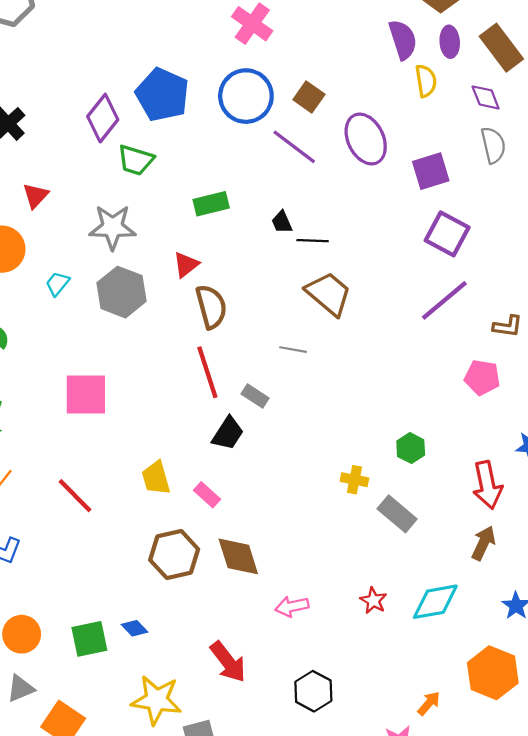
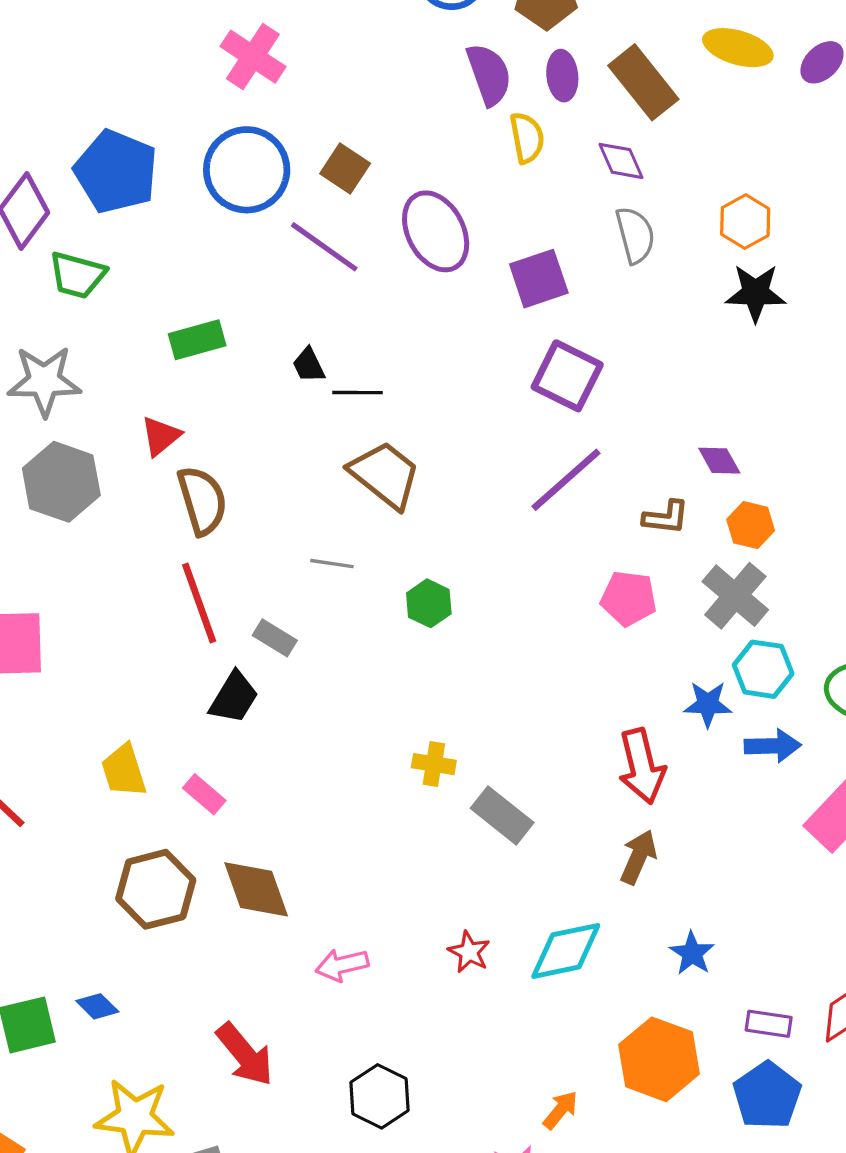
green hexagon: (411, 448) -> (429, 603), moved

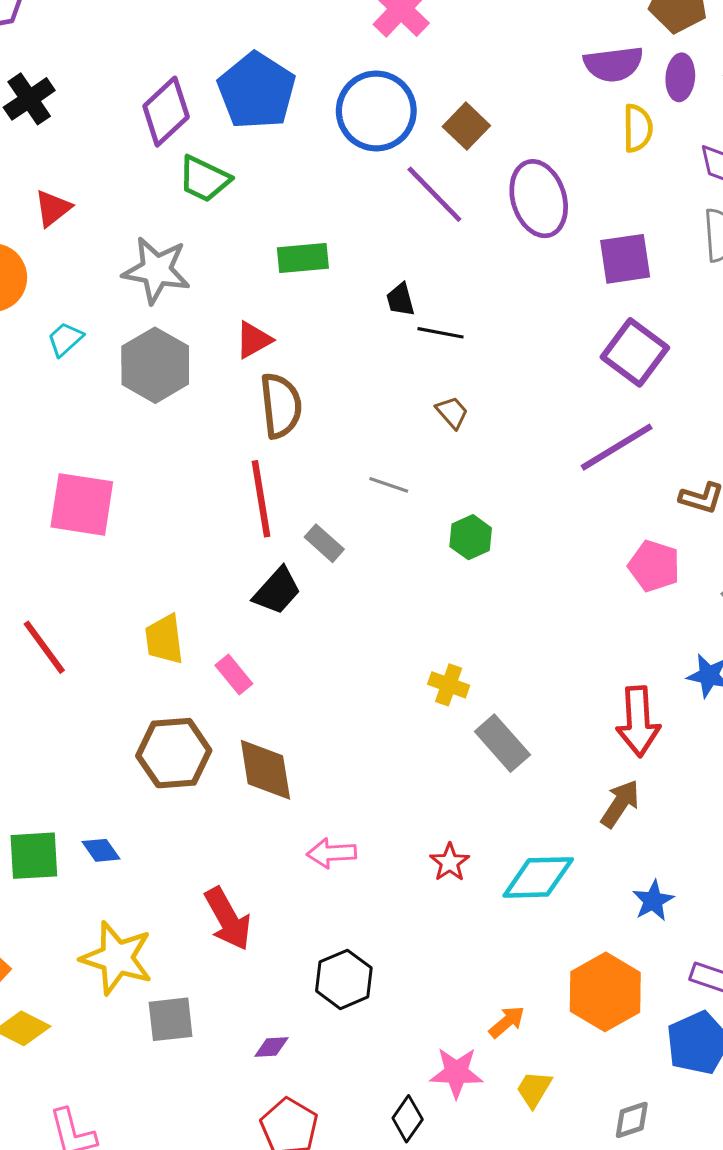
purple semicircle: (489, 74) -> (614, 64), turned 92
brown trapezoid: (385, 475) -> (452, 412), size x0.5

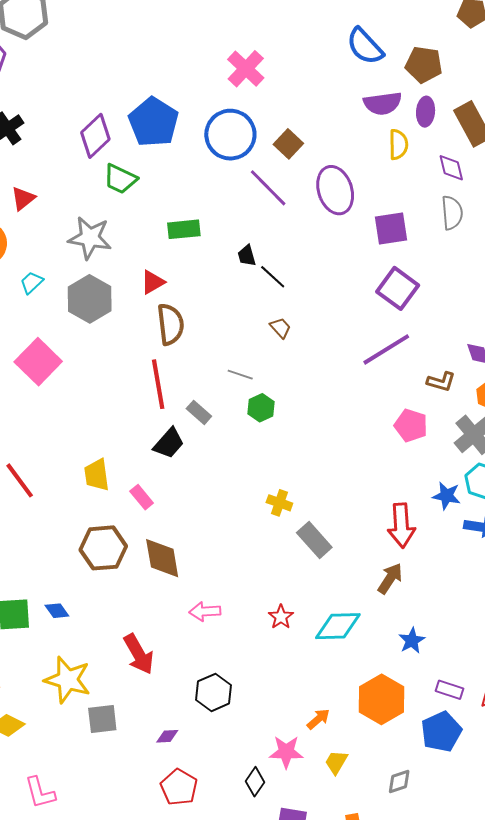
black line: (441, 333) -> (273, 277), turned 32
pink square: (82, 504) -> (38, 362), moved, turned 36
green hexagon: (471, 537) -> (261, 408), moved

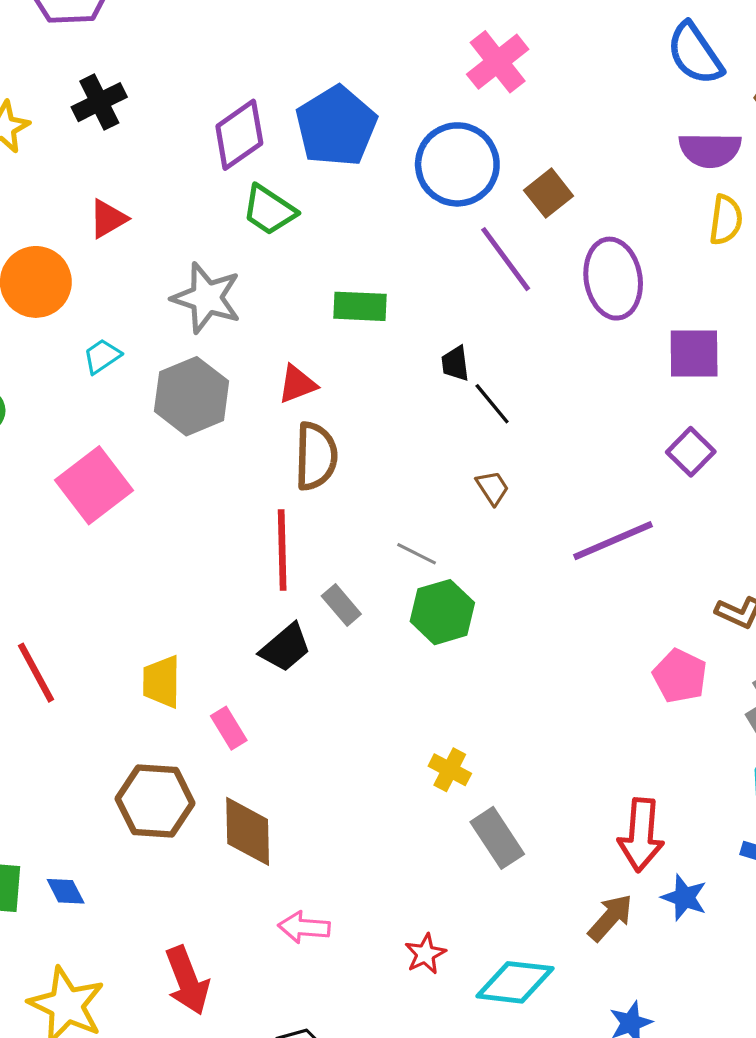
purple square: (398, 288) -> (691, 452), size x0.7
purple line: (386, 349) -> (613, 541), moved
green hexagon: (261, 408) -> (442, 612), size x1.4
blue star: (447, 496) -> (684, 898), moved

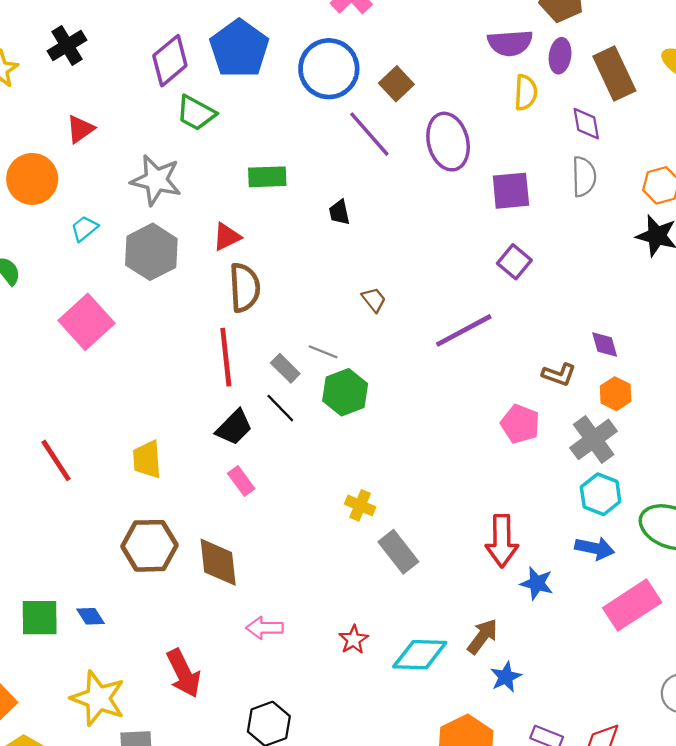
black line: (492, 404) -> (280, 408), moved
gray rectangle: (341, 605) -> (285, 368), moved
pink rectangle: (229, 728) -> (241, 481), moved
brown arrow: (610, 918) -> (482, 636), moved

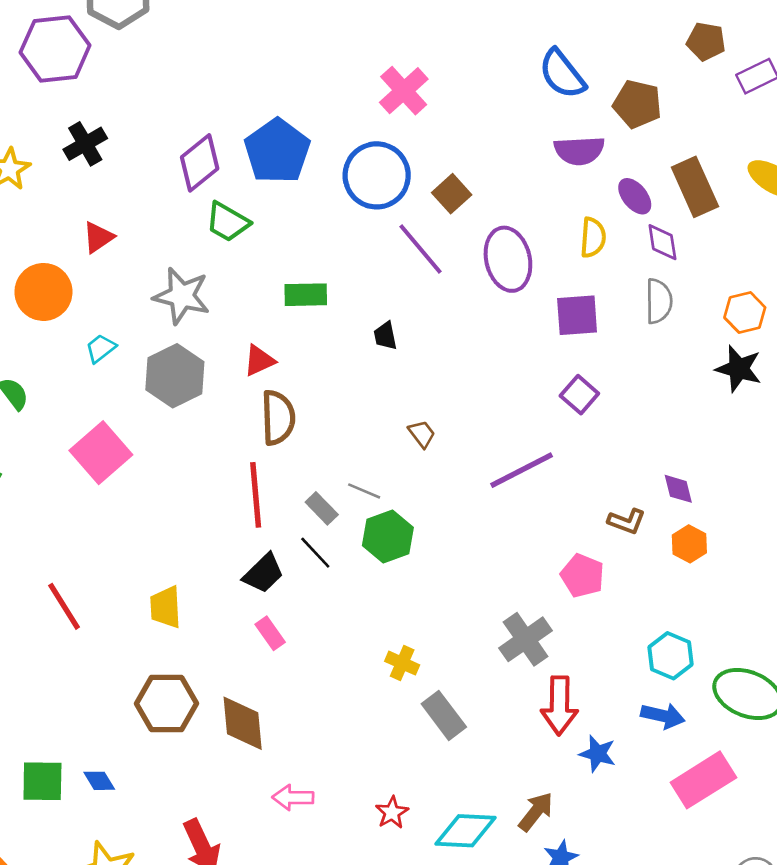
purple ellipse: (560, 56) -> (635, 196), moved, turned -48
yellow semicircle: (526, 92) -> (593, 237), moved
gray cross: (594, 439) -> (526, 639), moved

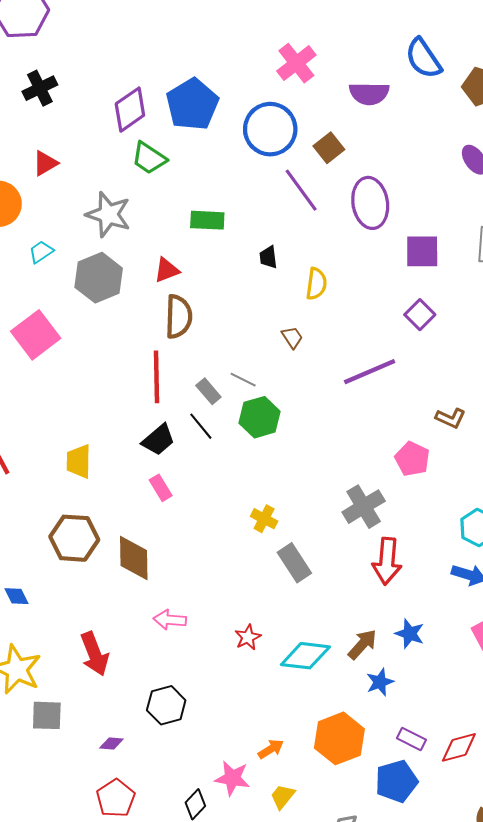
purple semicircle: (579, 151) -> (369, 93), moved
yellow semicircle: (593, 237) -> (316, 284), moved
blue star: (597, 754) -> (410, 634), moved

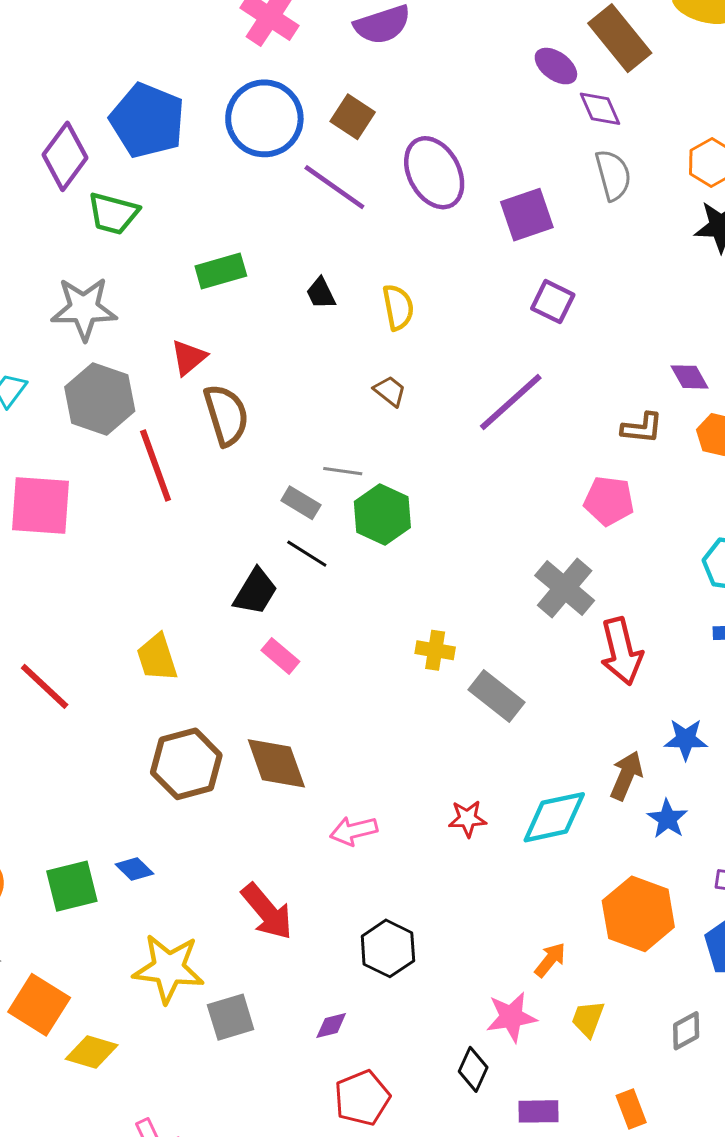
pink square: (36, 335) -> (40, 505), turned -30
red line: (157, 377) -> (156, 466), moved
red star: (248, 637) -> (468, 819), turned -30
red pentagon: (116, 798) -> (362, 1098), turned 30

